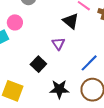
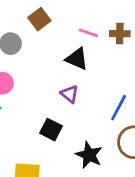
black star: (59, 89) -> (89, 155), turned -30

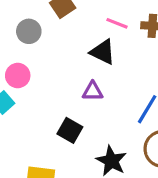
purple triangle: (70, 94) -> (93, 91), turned -42

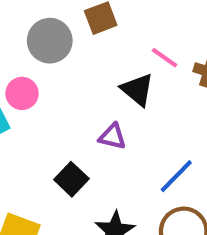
gray circle: (29, 31) -> (50, 41), size x1.4

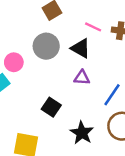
gray circle: (50, 41) -> (46, 46), moved
purple triangle: (112, 137) -> (82, 78), moved

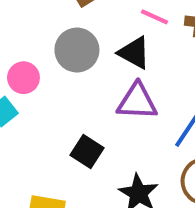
purple triangle: (82, 78) -> (137, 102), size x1.5

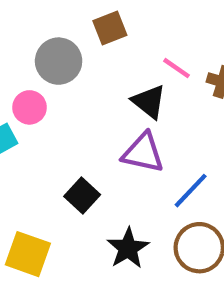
gray circle: (77, 50) -> (59, 61), moved

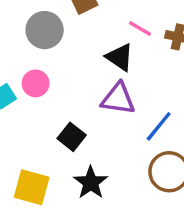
pink circle: (30, 107) -> (36, 83), moved
black star: (128, 248) -> (91, 183), moved

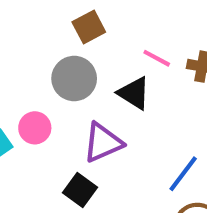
gray circle: (45, 30) -> (74, 79), moved
purple triangle: (118, 99) -> (103, 143), moved, turned -30

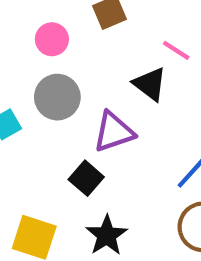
gray circle: (74, 79) -> (57, 97), moved
pink circle: (35, 128) -> (52, 39), moved

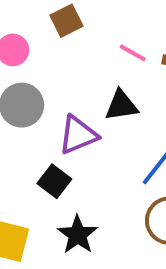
black triangle: (150, 84) -> (121, 105), moved, turned -42

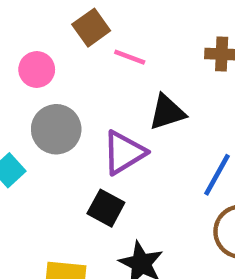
pink line: (133, 53) -> (130, 57), moved

